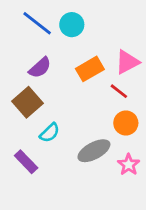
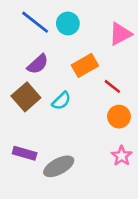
pink triangle: (127, 62) -> (120, 34), moved
cyan semicircle: (50, 133) -> (61, 101), moved
gray ellipse: (94, 151) -> (59, 166), moved
purple rectangle: (26, 162) -> (25, 153), turned -30

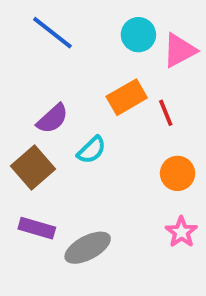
cyan circle: (68, 23) -> (138, 35), moved
purple semicircle: (38, 64) -> (52, 119), moved
red line: (112, 86) -> (166, 113), moved, turned 30
brown square: (26, 97) -> (33, 168), moved

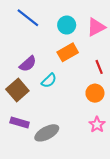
cyan circle: (138, 35) -> (67, 25), moved
red line: (166, 113) -> (99, 67), moved

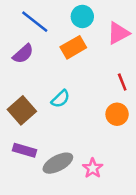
cyan circle: (67, 25) -> (82, 16), moved
orange rectangle: (68, 52) -> (73, 47), moved
purple semicircle: (28, 64) -> (23, 54), moved
pink star: (97, 125) -> (93, 168), moved

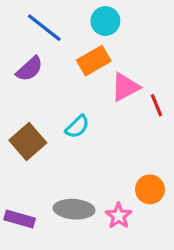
pink triangle: (118, 33) -> (125, 87), moved
orange circle: (117, 114) -> (150, 189), moved
purple rectangle: (24, 150) -> (20, 219), moved
gray ellipse: (58, 163) -> (74, 209), turned 32

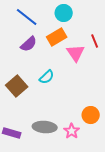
purple semicircle: (29, 69) -> (29, 44), moved
pink triangle: (125, 87) -> (76, 53), turned -36
red line: (157, 105) -> (95, 41), moved

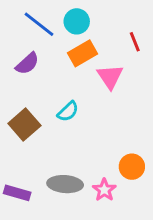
cyan circle: (64, 13) -> (77, 21), moved
red line: (95, 41) -> (135, 42), moved
purple semicircle: (29, 44) -> (27, 64), moved

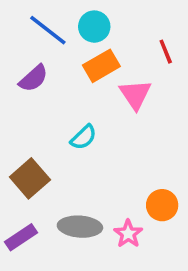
brown square: (24, 125) -> (30, 178), moved
purple rectangle: (17, 193) -> (21, 237), turned -50

